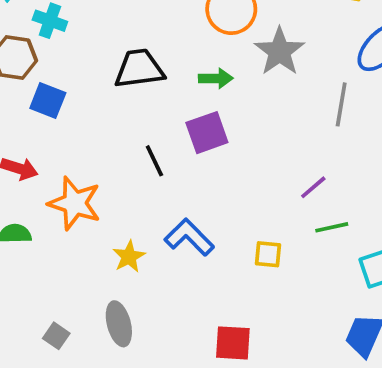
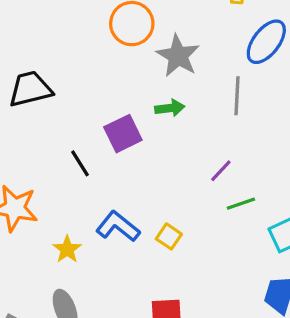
black trapezoid: (139, 69) -> (30, 89), moved
green arrow: (216, 78) -> (170, 108), moved
yellow square: (268, 254) -> (169, 236), moved, turned 35

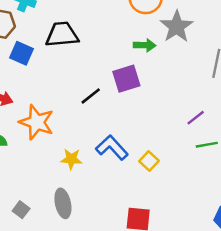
green arrow: (170, 108) -> (145, 45), moved
black line: (80, 163) -> (91, 96), turned 75
yellow star: (67, 249) -> (71, 159), turned 30

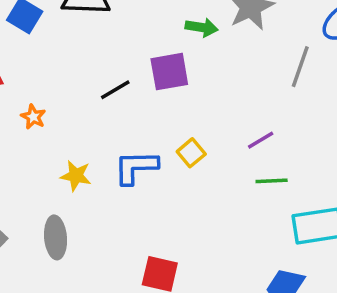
orange star: (37, 122) -> (33, 117), size x0.5
blue L-shape: (112, 148) -> (136, 167), turned -56
yellow square: (149, 161) -> (191, 153), moved

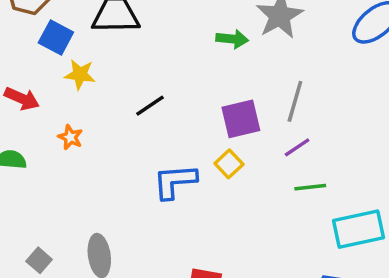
gray line: (300, 67) -> (295, 101), moved
purple square: (169, 72) -> (241, 119), moved
yellow star: (76, 176) -> (80, 74), moved

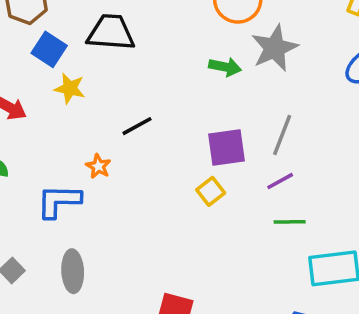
orange star: (70, 137) -> (98, 166), moved
blue L-shape: (175, 181) -> (59, 201), moved

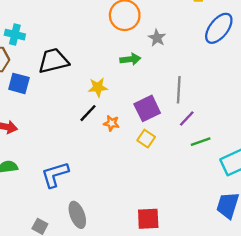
gray star: (275, 48) -> (157, 38), size x0.6
yellow star: (70, 88) -> (98, 87), moved
orange star: (98, 166) -> (111, 123), moved

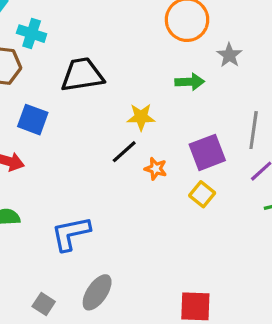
blue square: (19, 83) -> (33, 120), moved
gray ellipse: (77, 215) -> (97, 292), turned 50

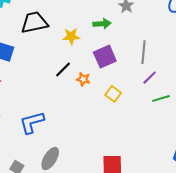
yellow star: (141, 117) -> (71, 36), moved
purple square: (207, 152) -> (105, 57), moved

